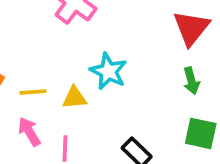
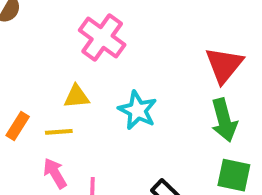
green arrow: (191, 81) -> (224, 120), size x1.5
yellow triangle: (74, 98) -> (77, 97), moved

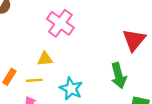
cyan star: (138, 110) -> (71, 89), moved
green arrow: (224, 120) -> (119, 76), moved

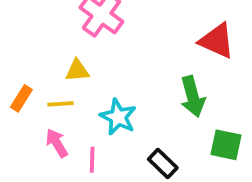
red triangle: (134, 40) -> (217, 41), turned -45

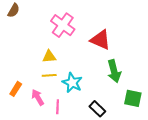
red triangle: (217, 41) -> (100, 40), moved
orange rectangle: (21, 98) -> (16, 89), moved
yellow line: (61, 104) -> (49, 75), moved

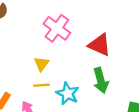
yellow triangle: (49, 57) -> (42, 64), turned -48
green arrow: (114, 71) -> (101, 80), moved

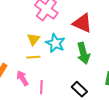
cyan star: (68, 94) -> (55, 43), moved

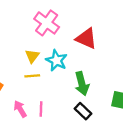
green arrow: (83, 53) -> (82, 84), moved
pink arrow: (22, 78) -> (20, 109), moved

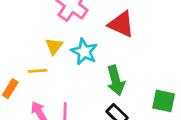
yellow line: (32, 76) -> (38, 71), moved

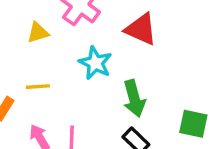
yellow triangle: (54, 46) -> (38, 33), moved, turned 36

